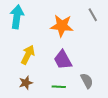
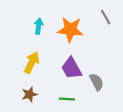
cyan arrow: (17, 17) -> (39, 26), moved, size x0.6
gray semicircle: (87, 81) -> (97, 82), moved

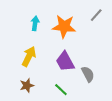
gray line: (106, 17) -> (96, 15), turned 72
green line: (67, 99) -> (61, 90), turned 40

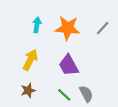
gray line: (96, 15) -> (103, 28), moved
gray semicircle: (88, 74) -> (86, 94), moved

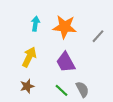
gray line: (103, 28) -> (98, 36), moved

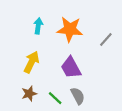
gray semicircle: (82, 89) -> (78, 96), moved
green line: (61, 90) -> (55, 98), moved

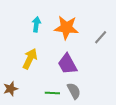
brown star: (29, 94) -> (11, 89), moved
green line: (55, 98) -> (52, 93), turned -40

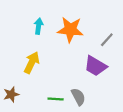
purple trapezoid: (67, 64) -> (95, 66), moved, turned -30

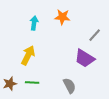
orange star: (70, 30) -> (62, 17), moved, size x0.7
green line: (56, 99) -> (32, 83), moved

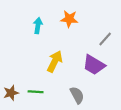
yellow arrow: (28, 55) -> (55, 61), moved

